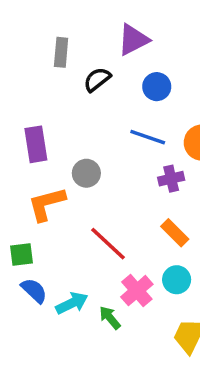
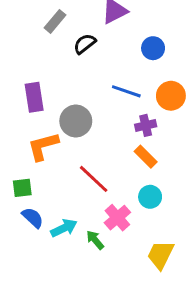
gray rectangle: (61, 52) -> (55, 21), turned 35
blue circle: (157, 87) -> (153, 48), moved
gray circle: (86, 173) -> (76, 121), size x1.4
orange rectangle: (175, 233) -> (146, 157), moved
cyan circle: (177, 280) -> (150, 197), moved

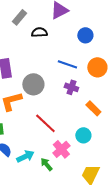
black semicircle: (85, 44) -> (39, 32), turned 35
purple cross: (146, 125) -> (71, 87), moved, turned 32
orange rectangle: (146, 157) -> (93, 108), moved

